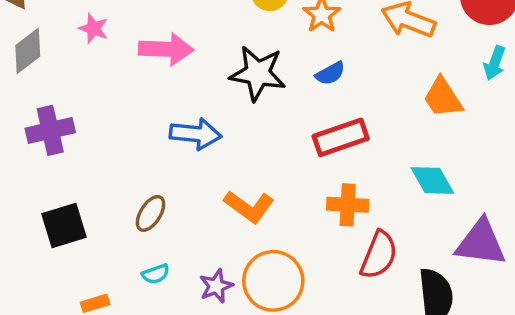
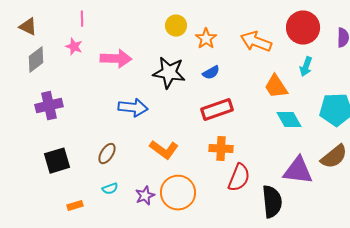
cyan diamond: (432, 181) -> (289, 120), moved

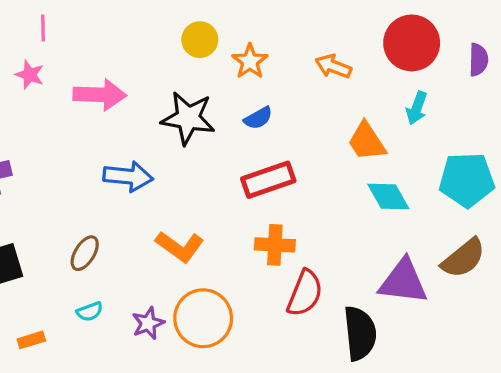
orange arrow: (256, 42) -> (333, 66), size x0.7

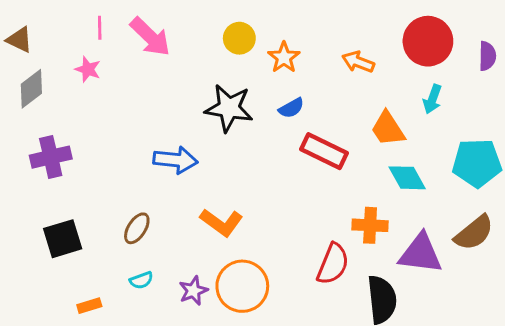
pink arrow: (100, 95) -> (150, 37), moved, turned 42
red rectangle: (268, 180) -> (324, 151), moved, turned 45
orange cross: (275, 245) -> (370, 225), moved

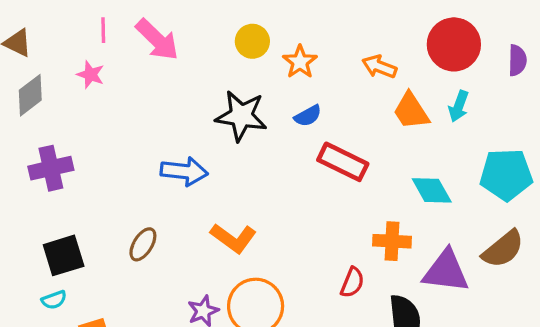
orange trapezoid: (388, 129) -> (411, 111), moved
red semicircle: (333, 264) -> (352, 282), size x0.7
cyan semicircle: (141, 280) -> (54, 300), moved

